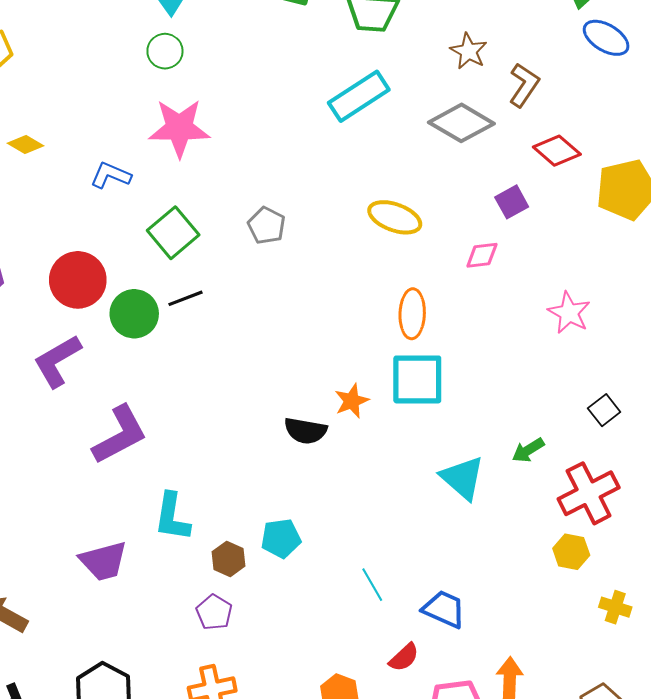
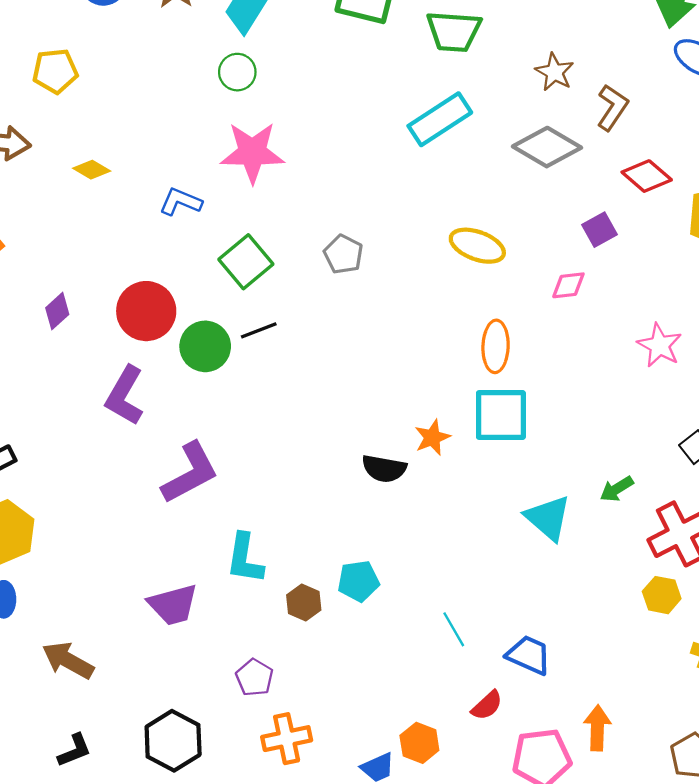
purple L-shape: (57, 361) -> (125, 396), turned -30
purple pentagon: (214, 612) -> (254, 678), moved

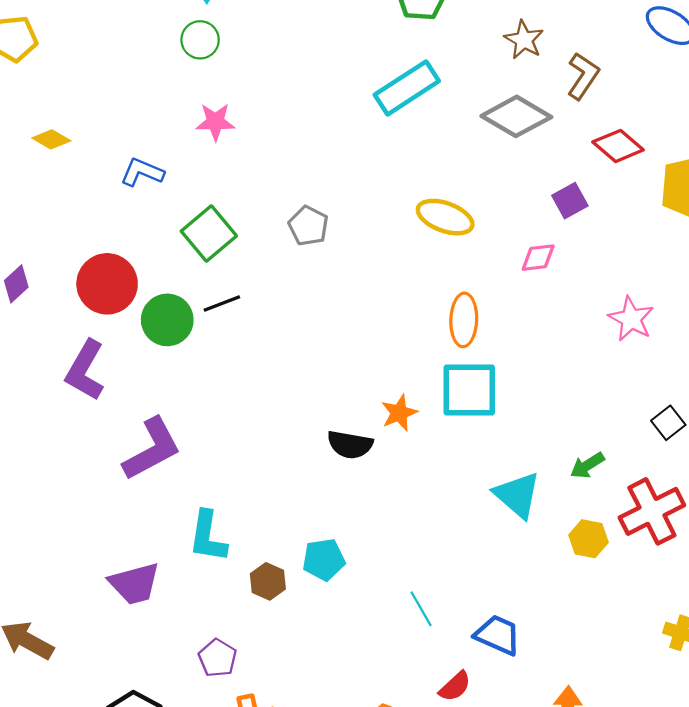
pink star: (252, 152) -> (215, 122), size x0.6
yellow hexagon: (662, 595) -> (588, 539), moved

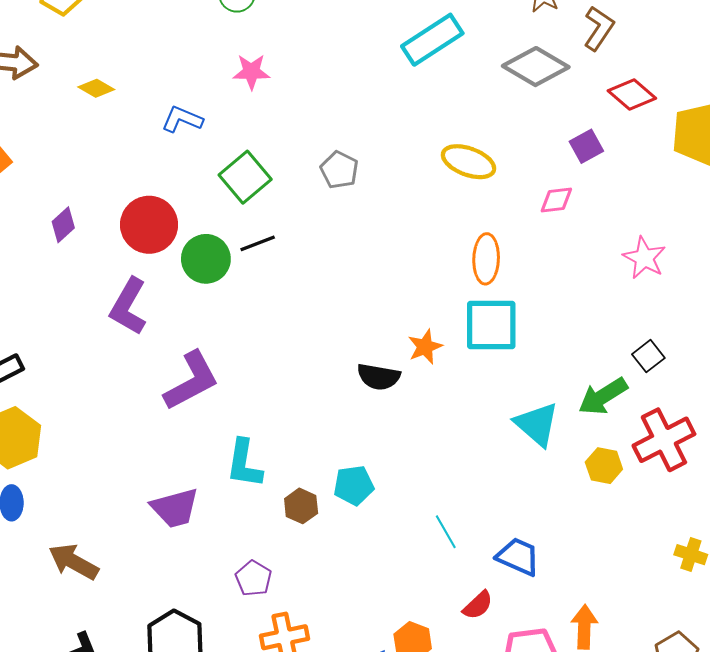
black square: (668, 423) -> (648, 356), moved
green arrow: (587, 465) -> (603, 396), size x1.5

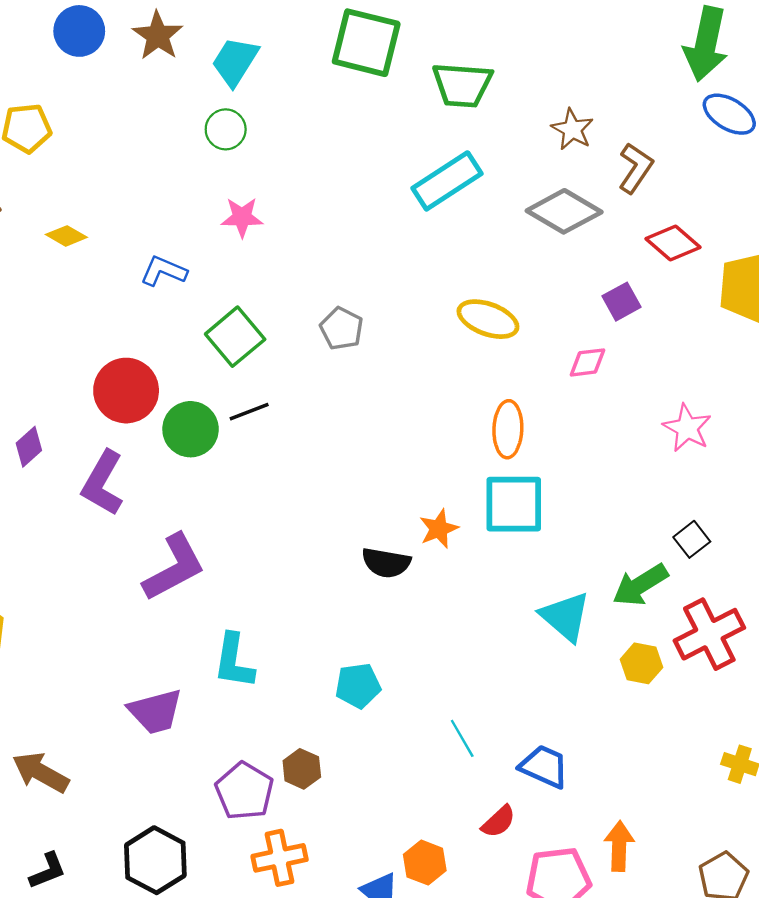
purple diamond: (63, 225) -> (29, 447), moved
brown hexagon: (301, 506) -> (302, 769), moved
purple pentagon: (253, 578) -> (244, 791), size x1.4

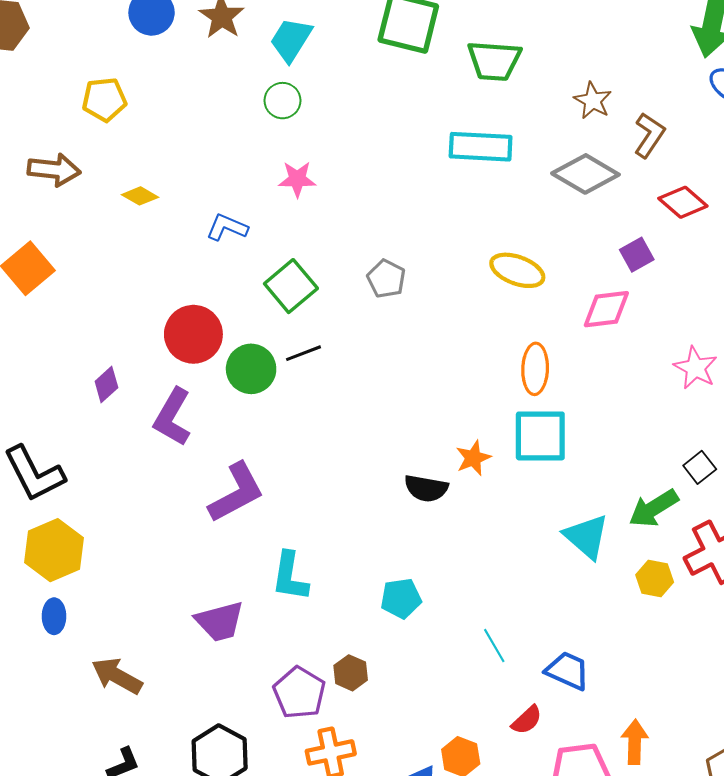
cyan rectangle: (447, 181) -> (481, 147), turned 36
pink diamond: (588, 362) -> (606, 309), size x1.4

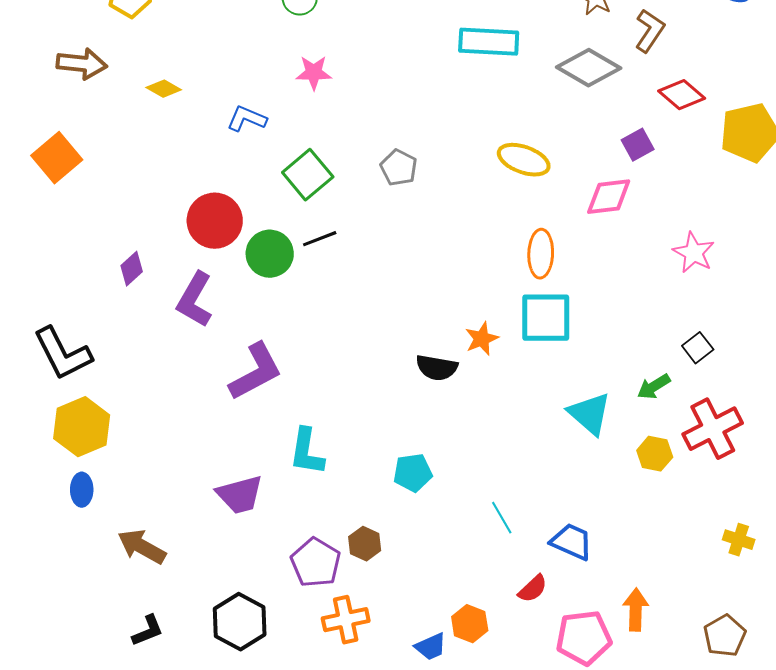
green arrow: (654, 508) -> (654, 387), size x0.7

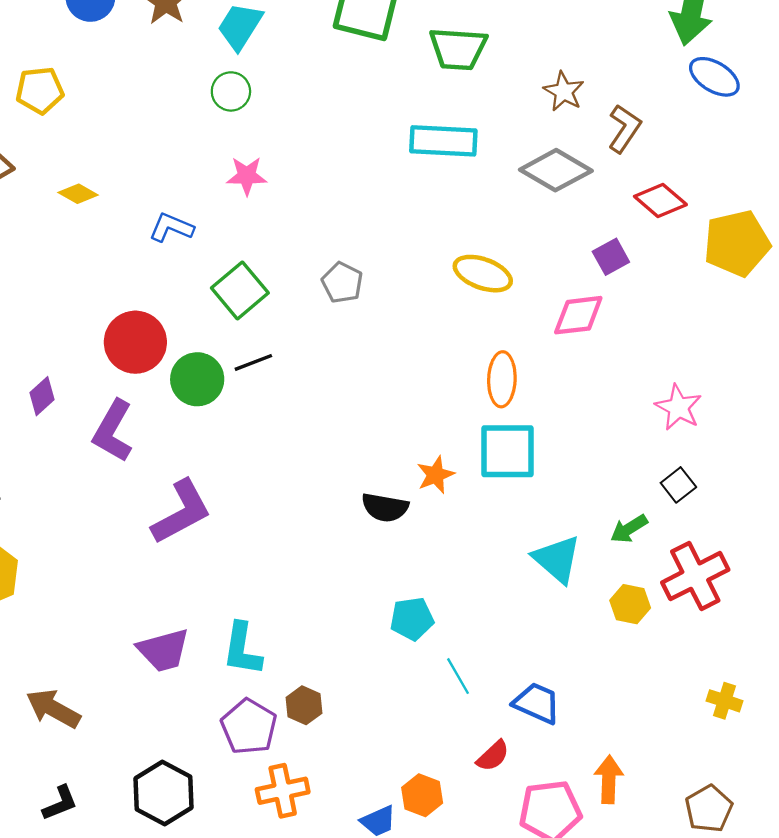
pink star: (694, 253) -> (678, 407), moved
cyan L-shape: (307, 452) -> (242, 649), moved
cyan pentagon: (413, 473) -> (412, 619), moved

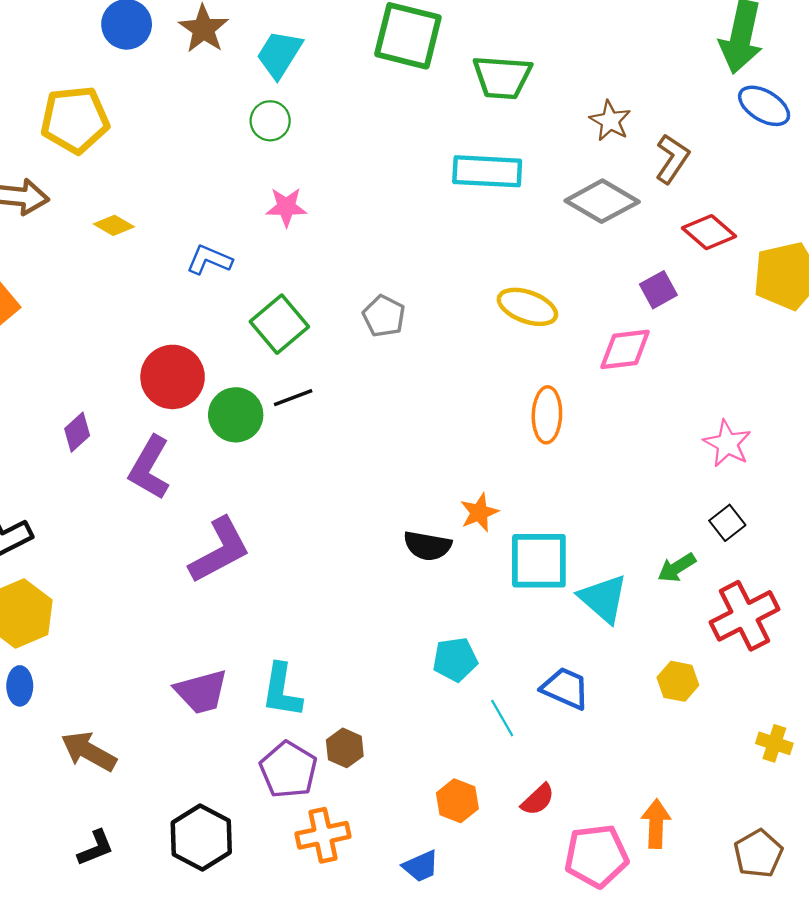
yellow pentagon: (40, 90) -> (75, 120), size x1.4
cyan square: (508, 451) -> (539, 561), moved
yellow hexagon: (630, 604) -> (678, 681), moved
blue trapezoid: (537, 703) -> (565, 688), moved
orange hexagon: (422, 795) -> (457, 801), moved

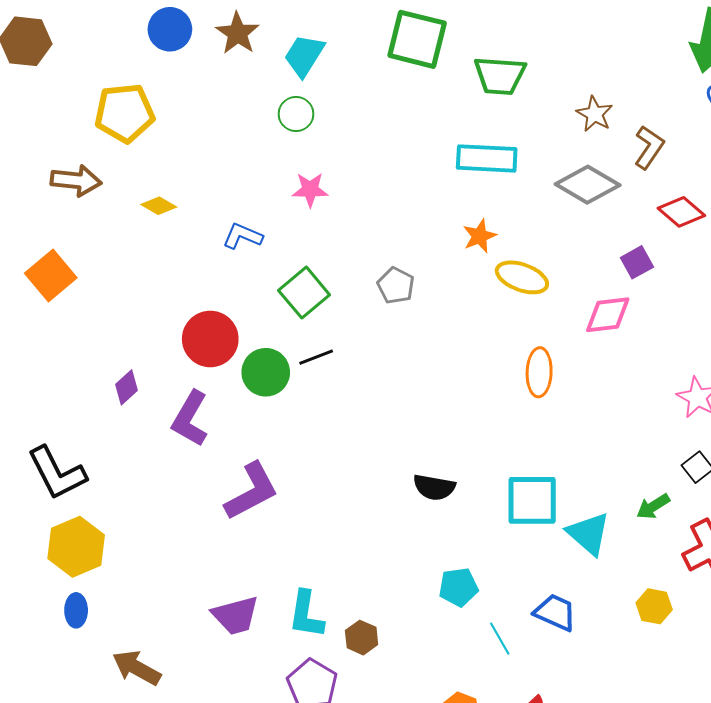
orange star: (479, 512) -> (480, 236), moved
brown hexagon: (345, 748) -> (362, 638), moved

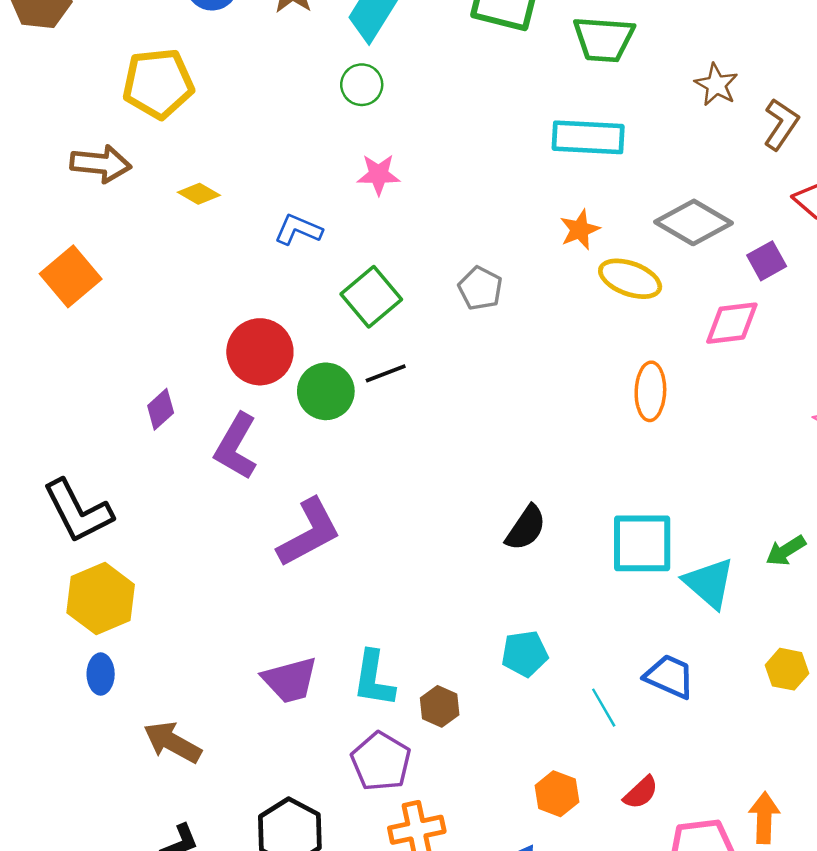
gray diamond: (588, 185) -> (694, 222), moved
black semicircle: (434, 487) -> (526, 528), turned -66
cyan pentagon: (458, 587) -> (525, 654), moved

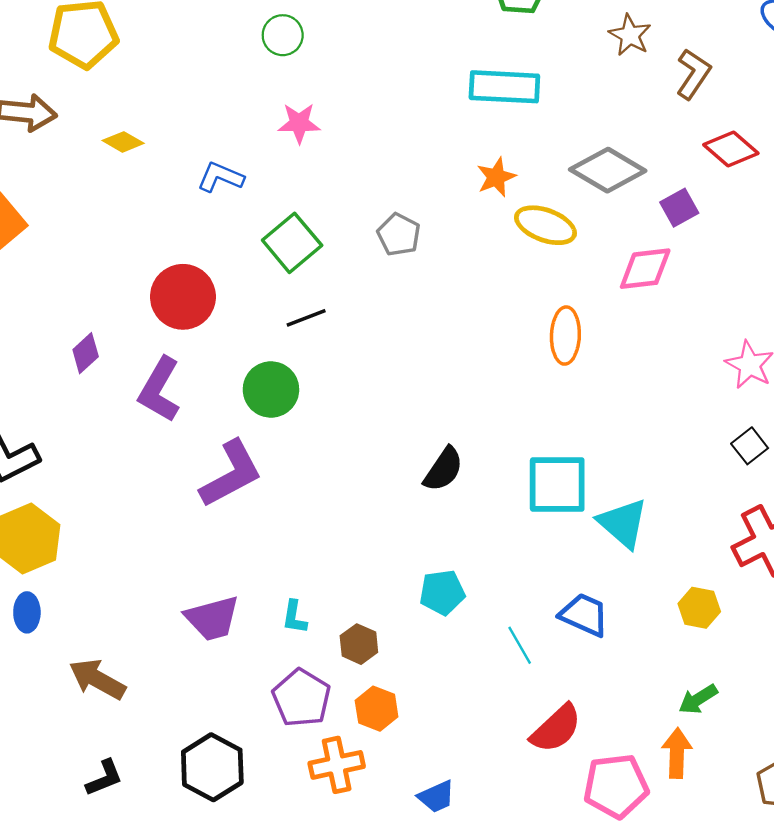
green circle: (326, 391) -> (271, 389), moved
green arrow: (786, 551) -> (698, 699), moved
cyan L-shape: (374, 679) -> (294, 617), size x0.6
red semicircle: (641, 793) -> (556, 729), size x1.5
orange hexagon: (557, 794) -> (377, 709), moved

